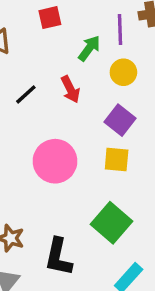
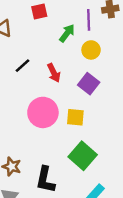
red arrow: (70, 89) -> (54, 73), moved
yellow square: (117, 159) -> (75, 117), moved

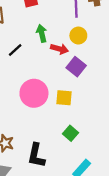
green arrow: (67, 33) -> (42, 33), moved, turned -49
red arrow: (54, 73) -> (59, 49), moved, turned -49
green square: (83, 156) -> (71, 133), size x0.6

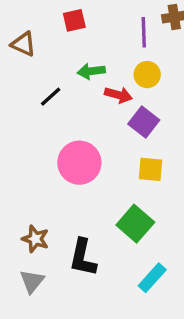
green arrow: (42, 33) -> (91, 71), turned -84
yellow square: (64, 98) -> (151, 169), moved
green square: (71, 133) -> (135, 224), size x1.5

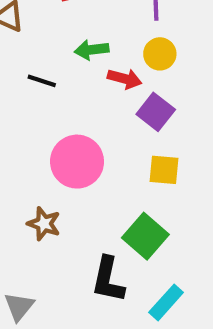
black line: (51, 97) -> (42, 81), turned 60
brown star: (35, 239) -> (44, 224), moved
black L-shape: (83, 258) -> (108, 280), moved

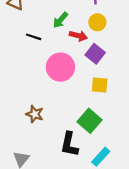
green arrow: (92, 50) -> (60, 20), turned -42
pink circle: (77, 162) -> (60, 67), moved

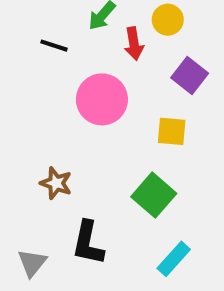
red arrow: (78, 36) -> (134, 44), turned 66
purple square: (95, 54) -> (190, 75), moved
black L-shape: (69, 144) -> (88, 243), moved

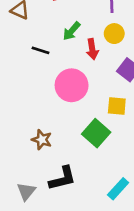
green square: (154, 195) -> (96, 133), moved
black L-shape: (88, 243) -> (62, 178), turned -116

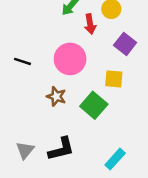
black line: (41, 50) -> (23, 61), moved
brown star: (42, 140) -> (56, 96), moved
gray triangle: (26, 191) -> (25, 150), moved

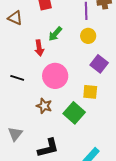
red arrow: (90, 24) -> (39, 48), moved
gray triangle: (25, 150) -> (15, 134), moved

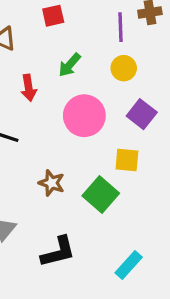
red arrow: (39, 48) -> (29, 88), moved
pink circle: (55, 76) -> (84, 116), moved

